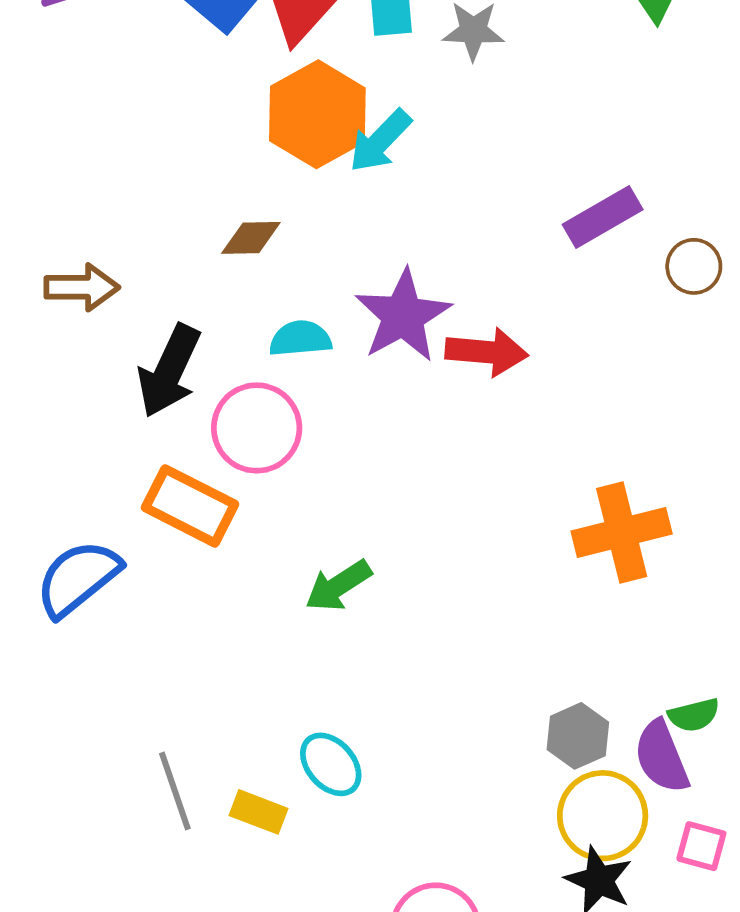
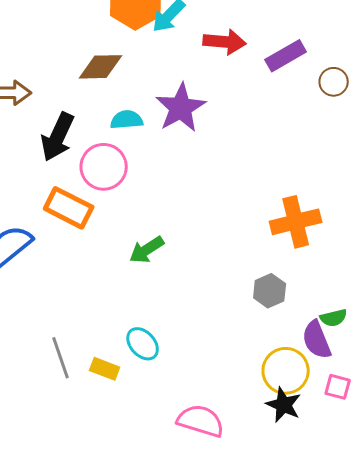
brown diamond: (251, 238) -> (101, 67), size x1.4
red arrow: (487, 352) -> (225, 42), moved
gray hexagon: (578, 736) -> (270, 291), moved

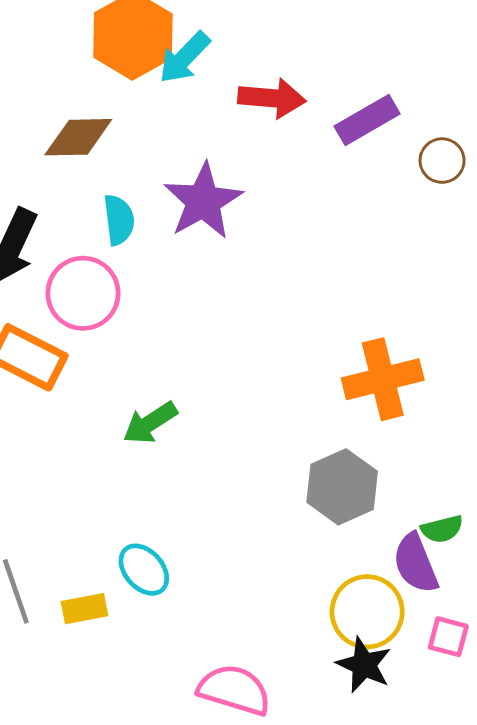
cyan semicircle: (127, 120) -> (119, 220), turned 88
gray hexagon: (270, 291) -> (342, 487), size x1.4
yellow rectangle: (105, 369) -> (85, 609), turned -32

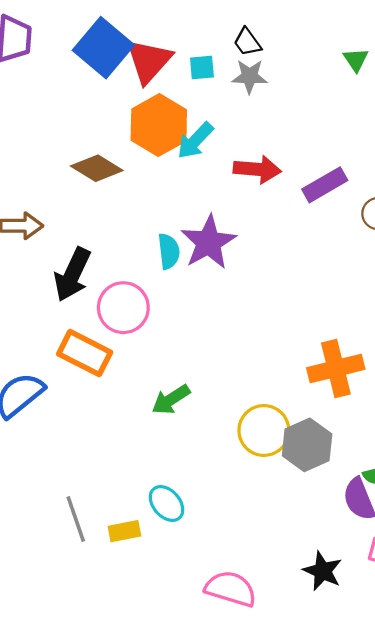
brown diamond: (78, 137) -> (97, 168), moved, turned 33
cyan semicircle: (119, 220) -> (169, 251), moved
yellow circle: (367, 612) -> (264, 430), moved

